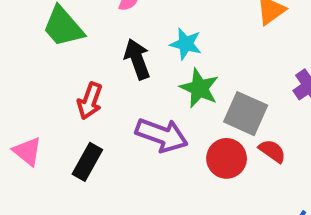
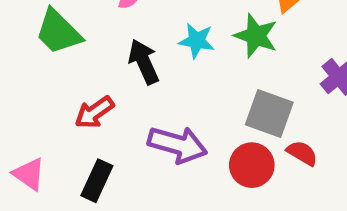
green star: (199, 88) -> (256, 36), moved
red arrow: (90, 101) -> (94, 112), turned 39

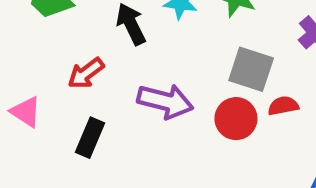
red semicircle: (302, 153) -> (283, 106), turned -40
pink triangle: (29, 174) -> (26, 112), moved

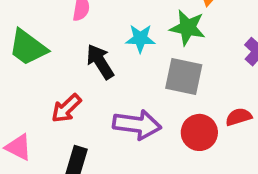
gray square: (251, 69) -> (184, 76), moved

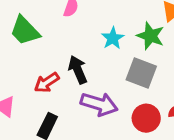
cyan star: (140, 39) -> (113, 38), turned 30
black arrow: (100, 62) -> (78, 70), moved

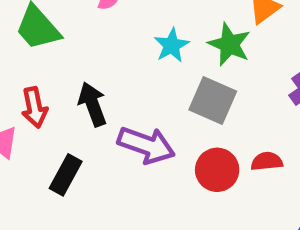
black arrow: (78, 70) -> (92, 104), moved
red arrow: (47, 83) -> (34, 107), moved, turned -70

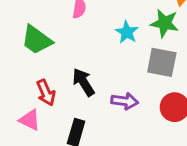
purple arrow: (146, 145) -> (125, 101), size x0.7

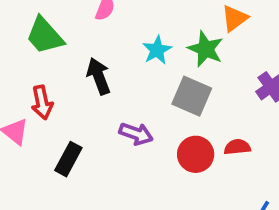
black arrow: (84, 82) -> (99, 76), moved

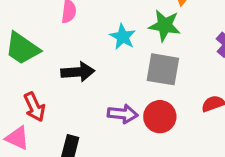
black arrow: (99, 76) -> (78, 72), turned 120
red circle: (196, 154) -> (160, 117), moved

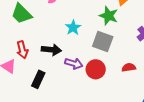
cyan star: (123, 37) -> (73, 28), moved
black arrow: (78, 72) -> (51, 50), moved

